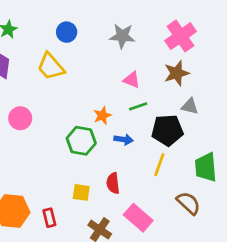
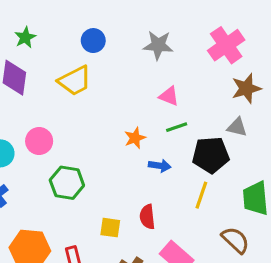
yellow trapezoid: (51, 67) -> (75, 81), turned -76
brown star: (177, 73) -> (246, 88), moved
green hexagon: (81, 141) -> (67, 183), moved

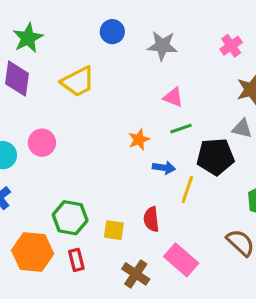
green star: (25, 37) -> (28, 38), size x1.4
blue circle: (93, 41) -> (112, 32), moved
pink cross: (226, 45) -> (231, 46), size x0.6
green hexagon: (67, 183) -> (70, 218), moved
yellow line: (201, 195) -> (187, 190), moved

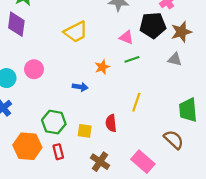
yellow trapezoid: (78, 82) -> (76, 32), moved
black pentagon: (215, 157) -> (153, 25), moved
blue arrow: (164, 168) -> (80, 87), moved
pink rectangle: (181, 260) -> (143, 162), moved

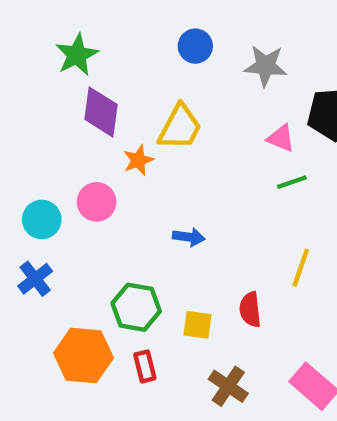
purple diamond: (16, 24) -> (101, 112), moved
yellow trapezoid: (76, 32) -> (180, 127), turned -35
orange star: (102, 67) -> (138, 160), moved

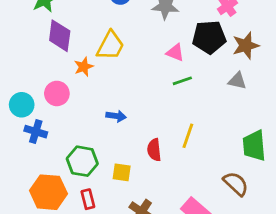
blue cross: (35, 279) -> (36, 132), moved, turned -35
red semicircle: (250, 309) -> (154, 150), moved

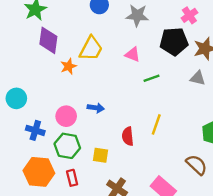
pink triangle: (175, 53) -> (133, 55), moved
pink circle: (57, 93) -> (66, 116), moved
blue cross: (36, 132) -> (35, 130), moved

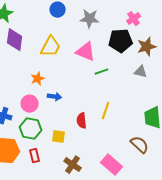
pink triangle: (133, 55) -> (86, 52), size x1.5
orange star: (69, 66) -> (38, 79), moved

